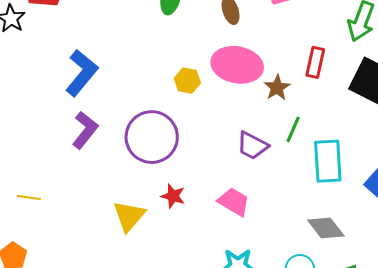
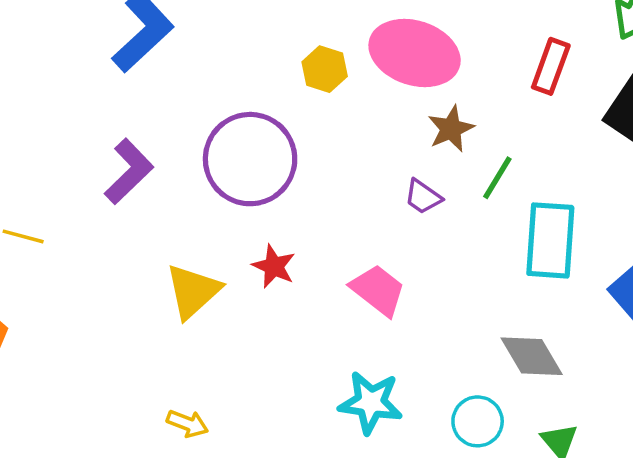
brown star: (277, 88) -> (451, 129), moved
purple L-shape: (85, 130) -> (129, 171), moved
purple trapezoid: (252, 146) -> (423, 197), size x0.7

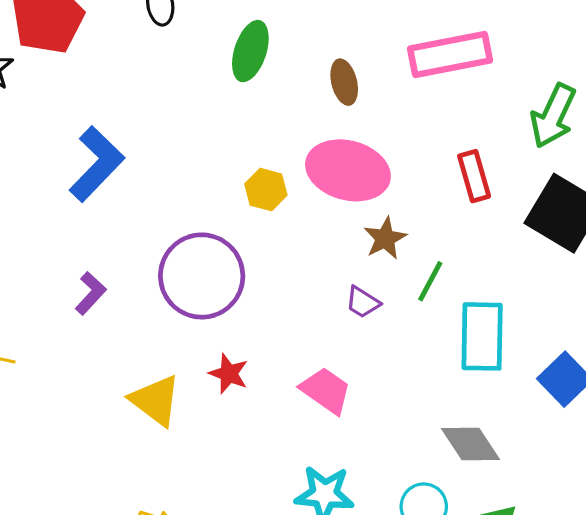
red rectangle: (551, 66) -> (474, 176), turned -33
purple L-shape: (129, 171) -> (91, 293), size x0.7
yellow triangle: (193, 291) -> (155, 400), turned -38

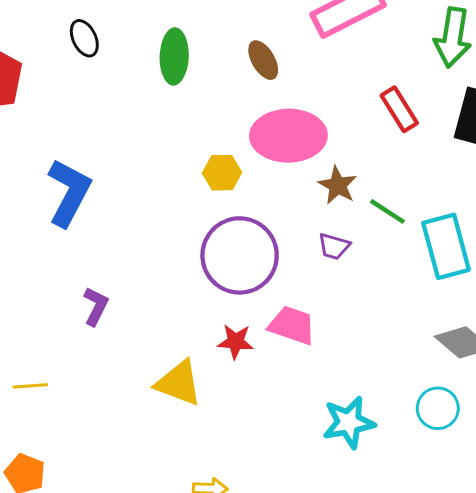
purple circle: (202, 276) -> (240, 255), moved
green line: (430, 281) -> (387, 211), turned -69
pink trapezoid: (326, 390) -> (292, 325), moved

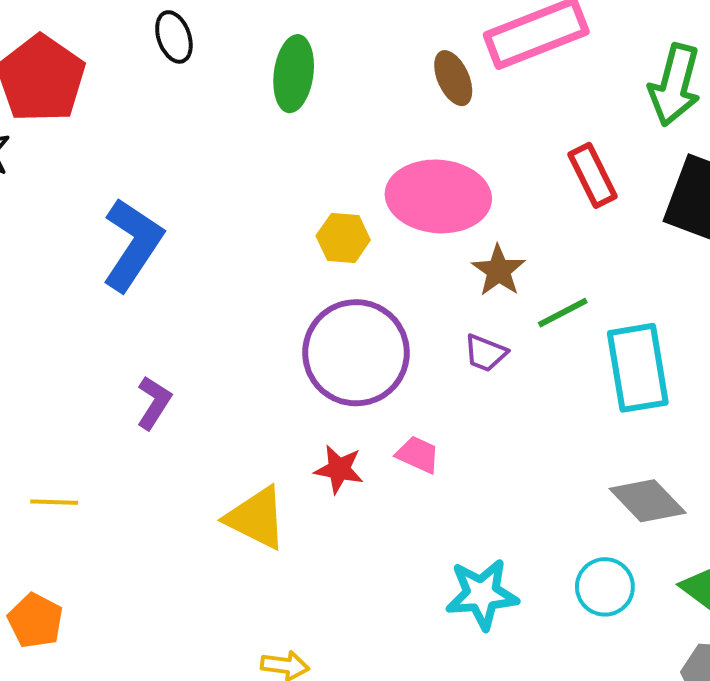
brown ellipse: (263, 60) -> (453, 78), moved
green line: (387, 211) -> (563, 313), turned -66
pink trapezoid: (292, 325) -> (418, 455), size x0.7

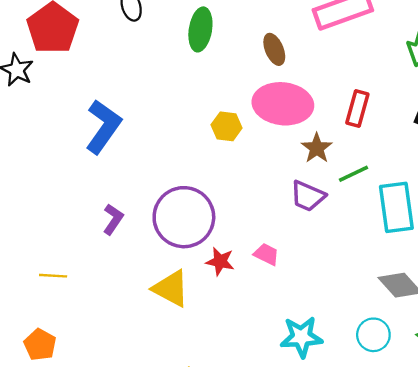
brown ellipse: (453, 78) -> (274, 49), moved
red rectangle: (592, 175) -> (357, 109), moved, turned 40
purple circle: (356, 353) -> (184, 217), moved
purple trapezoid: (485, 353) -> (308, 196), size x1.4

